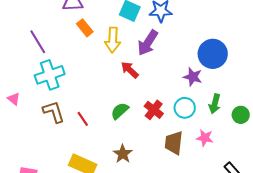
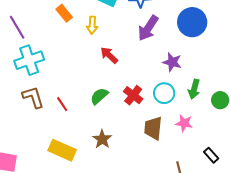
yellow arrow: (113, 40) -> (92, 25), size x0.7
purple arrow: (148, 43) -> (148, 28), moved
blue circle: (213, 54) -> (192, 22), moved

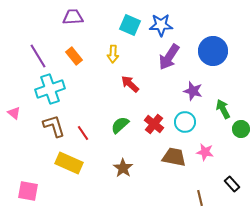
orange rectangle: (64, 13) -> (74, 56), moved
green arrow: (194, 89) -> (223, 109), moved, turned 138
brown trapezoid: (153, 128) -> (174, 157), turned 95
yellow rectangle: (62, 150) -> (69, 163), moved

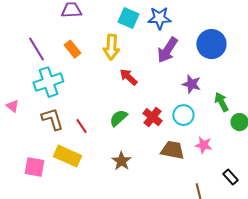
yellow arrow: (113, 54) -> (111, 47), size x1.4
pink square: (28, 191) -> (34, 167), moved

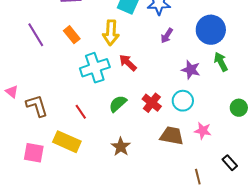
purple arrow: (167, 50) -> (167, 36), size x0.6
cyan cross: (48, 82) -> (95, 68), moved
green arrow: (221, 102) -> (221, 62), moved
brown L-shape: (52, 119) -> (37, 106), moved

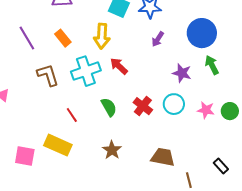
green semicircle: (118, 104) -> (109, 107), turned 102
brown L-shape: (37, 106) -> (48, 75), moved
pink star: (203, 131) -> (206, 110), moved
brown trapezoid: (172, 136) -> (163, 157), moved

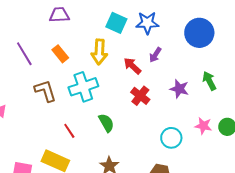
blue circle: (202, 33) -> (199, 33), moved
red arrow: (119, 66) -> (132, 66), moved
cyan circle: (174, 104) -> (171, 138), moved
red cross: (143, 106) -> (140, 96), moved

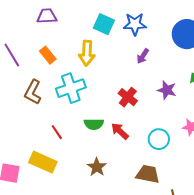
red arrow: (132, 66) -> (120, 131), moved
brown L-shape: (45, 91) -> (33, 92), turned -135
green semicircle: (106, 123) -> (94, 124), turned 120

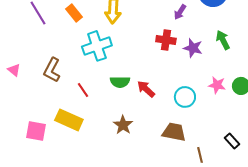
purple arrow: (143, 56) -> (180, 12), moved
brown L-shape: (33, 92) -> (52, 70), moved
red cross: (128, 97) -> (166, 40), moved, turned -30

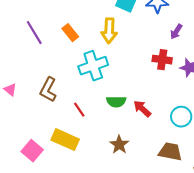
pink square: (36, 131) -> (32, 151), turned 30

